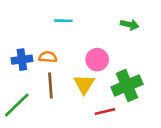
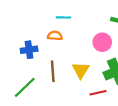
orange semicircle: (48, 57) -> (55, 36), moved
pink circle: (97, 60) -> (102, 42), moved

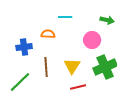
cyan line: (63, 17) -> (65, 17), moved
red line: (98, 93) -> (78, 87), moved

